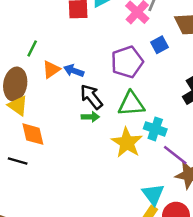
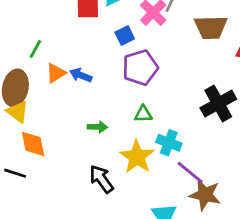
blue square: (159, 45) -> (125, 35), moved
black arrow: (91, 97) -> (101, 179), moved
green triangle: (131, 104) -> (143, 114), size x0.6

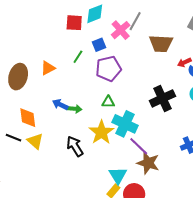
green line: (35, 49) -> (78, 57), moved
blue arrow: (81, 75) -> (60, 105), moved
yellow triangle: (18, 112) -> (35, 141), moved
cyan cross: (169, 143) -> (125, 124), size x1.4

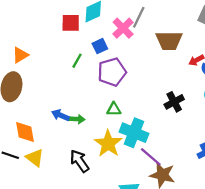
orange triangle: (48, 68) -> (20, 55), moved
black cross: (162, 98) -> (174, 102), size x0.7

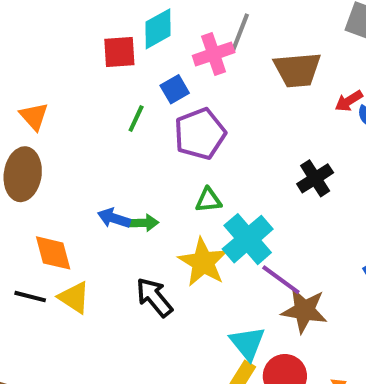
pink cross: (123, 28) -> (214, 54), turned 30
orange triangle: (20, 55) -> (34, 116), turned -36
cyan cross: (134, 133) -> (248, 239), turned 32

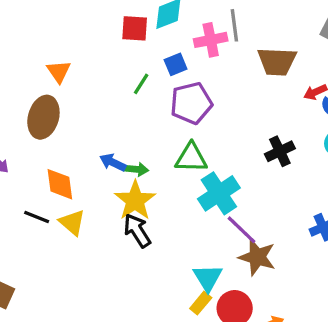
gray line: (240, 33) -> (234, 25), turned -36
green triangle: (208, 200) -> (191, 158), size x1.5
yellow star: (203, 262) -> (135, 200), moved

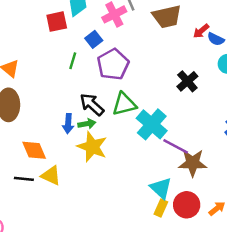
blue arrow: (113, 162) -> (68, 124), turned -96
black arrow: (137, 231) -> (92, 104), moved

